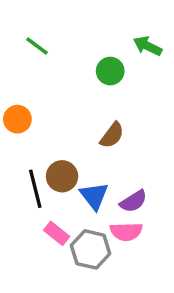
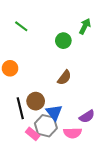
green arrow: (148, 46) -> (85, 26), turned 91
purple semicircle: (133, 201) -> (87, 116), moved
gray hexagon: (91, 249) -> (46, 126), moved

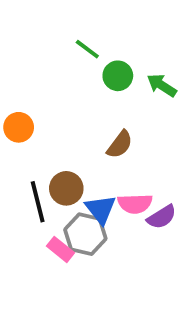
green line: (21, 26) -> (87, 49), moved
green arrow: (85, 26) -> (162, 85), moved, turned -84
pink semicircle: (73, 133) -> (135, 204), moved

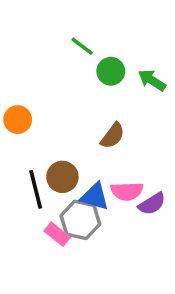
blue triangle: (101, 209) -> (95, 197), turned -36

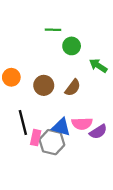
green line: (82, 46) -> (53, 30), turned -35
green arrow: (152, 80) -> (98, 66), moved
brown circle: (62, 177) -> (44, 85), moved
pink rectangle: (57, 234) -> (36, 138), moved, turned 63

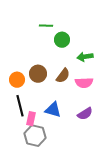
green arrow: (98, 66) -> (85, 57), turned -42
orange circle: (11, 77) -> (17, 80), moved
pink semicircle: (82, 124) -> (84, 83), moved
gray hexagon: (52, 142) -> (35, 136), moved

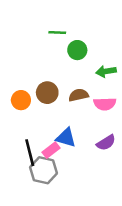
brown semicircle: (63, 76) -> (79, 95), turned -140
black line: (20, 106) -> (30, 153), moved
pink rectangle: (31, 119) -> (51, 150), moved, turned 40

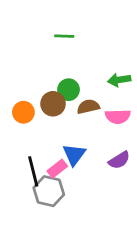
green circle: (77, 50) -> (68, 90), moved
blue triangle: (66, 138) -> (74, 155), turned 50

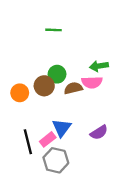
pink semicircle: (118, 116) -> (92, 82), moved
gray hexagon: (49, 191) -> (56, 160), moved

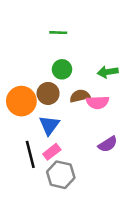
green circle: (57, 74) -> (62, 69), moved
pink semicircle: (92, 82) -> (98, 102), moved
orange circle: (20, 93) -> (21, 101), size x1.5
blue triangle: (62, 128) -> (49, 125), moved

